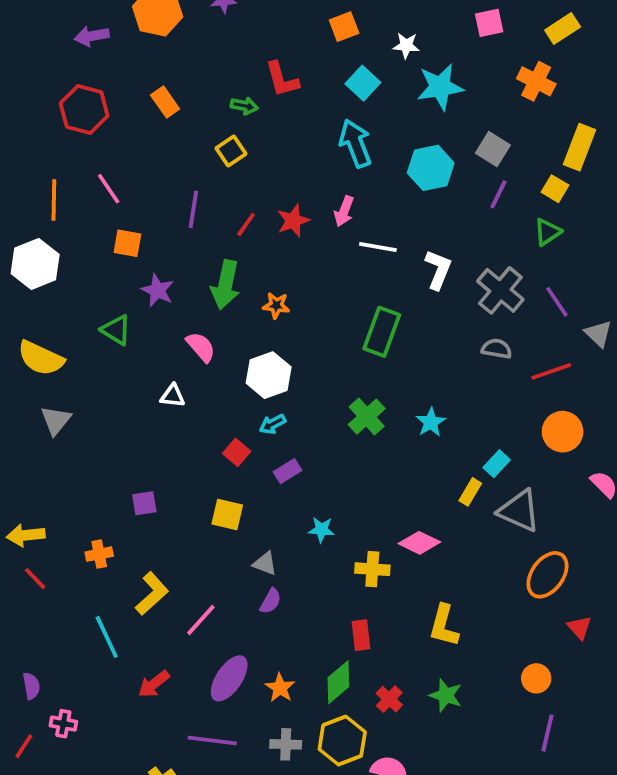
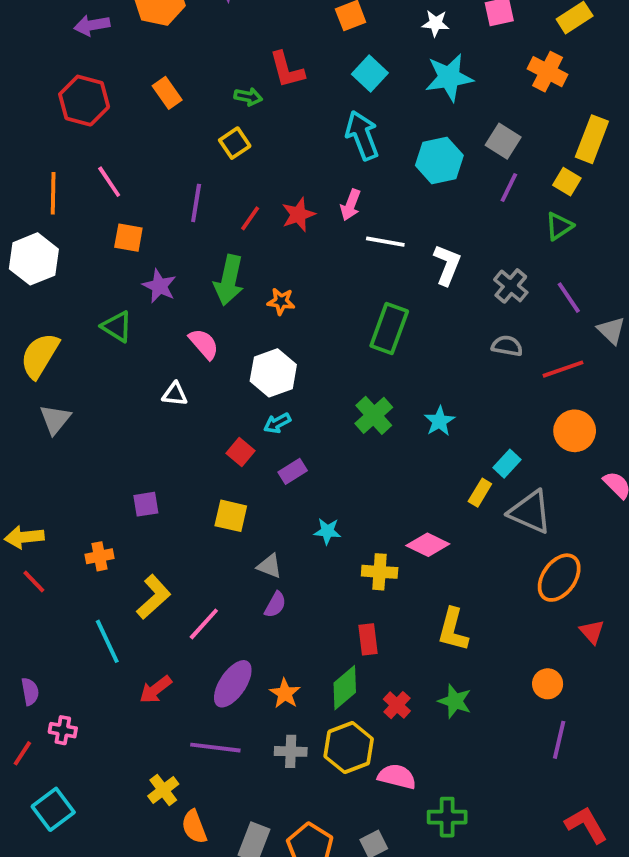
white star: (406, 45) -> (436, 23), moved
gray cross: (500, 290) -> (511, 286), size x0.7
yellow semicircle: (41, 358) -> (40, 356), turned 96

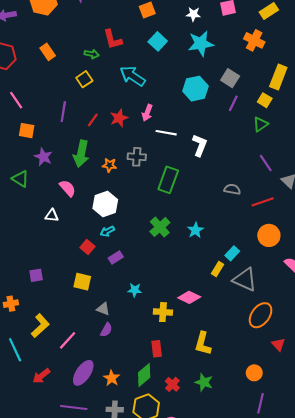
cyan arrow: (362, 135) -> (133, 76), moved, turned -35
gray cross: (511, 286) -> (137, 157), moved, turned -36

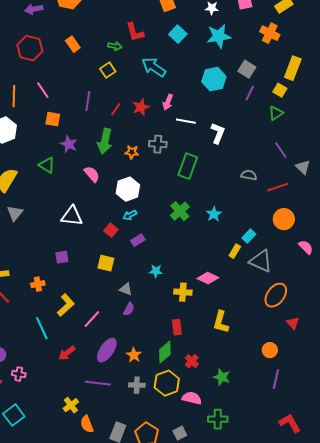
white triangle: (52, 216) -> (72, 216), moved, size x1.6
green star: (204, 382) -> (222, 377), moved

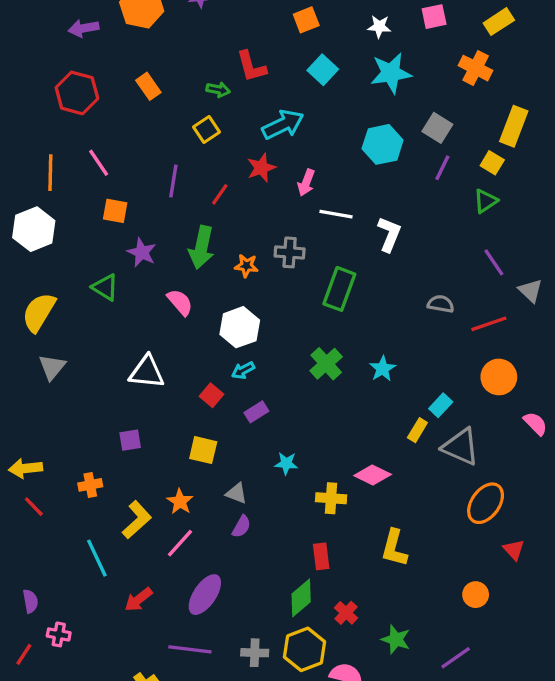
cyan arrow: (154, 67) -> (283, 125), turned 120
red star: (141, 107) -> (261, 168), moved
orange star: (134, 355) -> (180, 502), moved
purple line: (276, 379) -> (456, 658), moved, turned 42

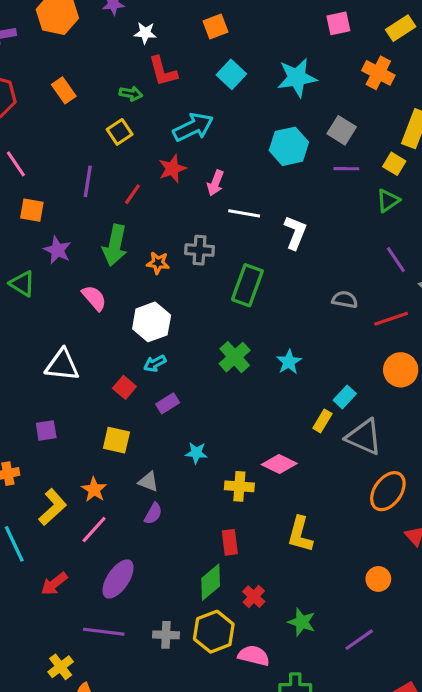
white star: (379, 27) -> (145, 33), moved
purple line: (442, 168) -> (346, 169), turned 65

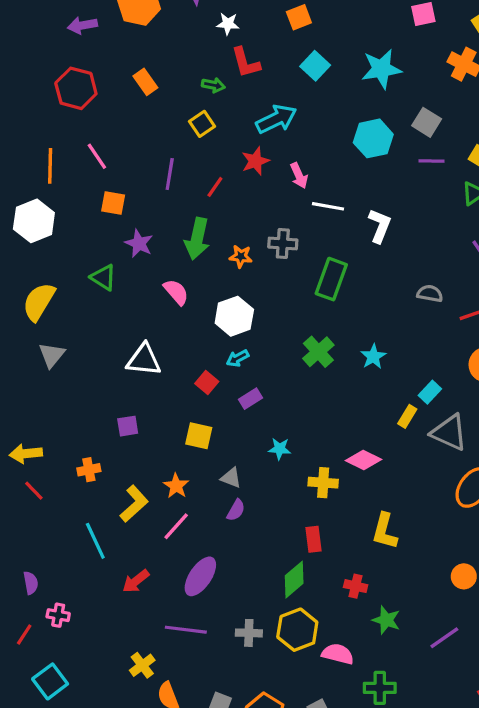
pink arrow: (215, 183) -> (299, 176), turned -45
red cross: (254, 597) -> (356, 586), moved, turned -30

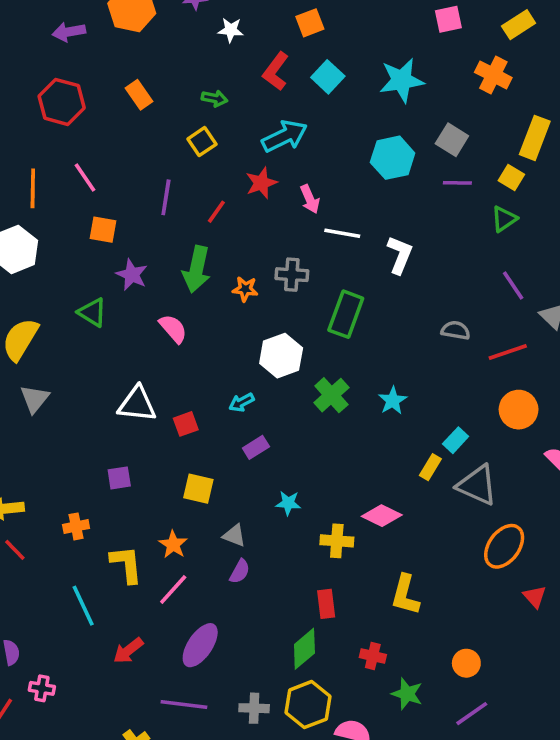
red L-shape: (246, 62) -> (276, 71), moved, turned 52
white hexagon: (234, 316) -> (281, 356), moved
red square: (207, 382) -> (186, 424), moved, turned 30
yellow L-shape: (134, 504) -> (126, 564), turned -54
orange circle: (464, 576) -> (466, 663), moved

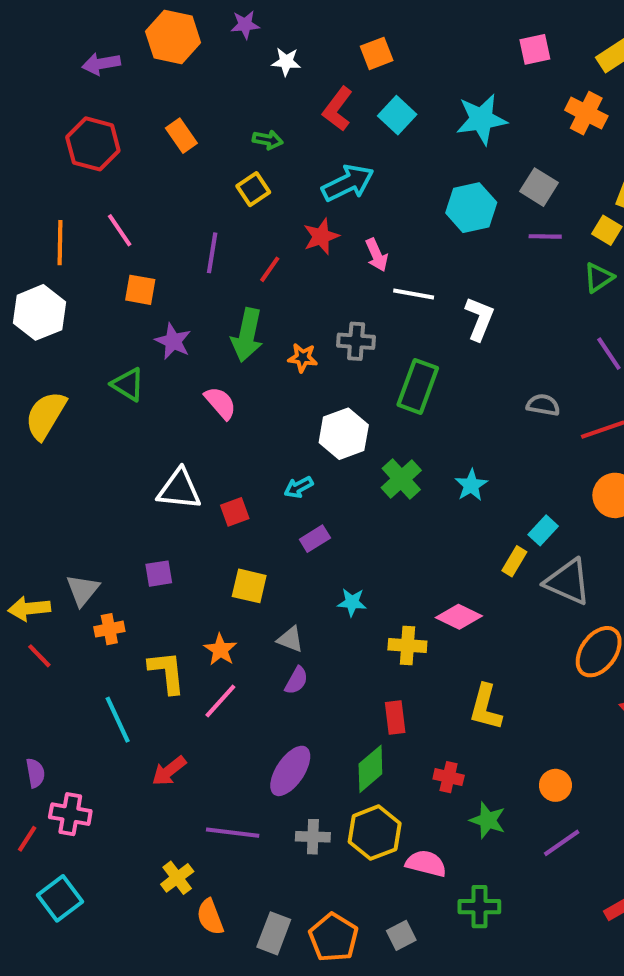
gray triangle: (35, 399) -> (83, 590), moved
purple ellipse: (200, 645) -> (290, 771), moved
pink cross: (42, 688) -> (70, 814), size x1.4

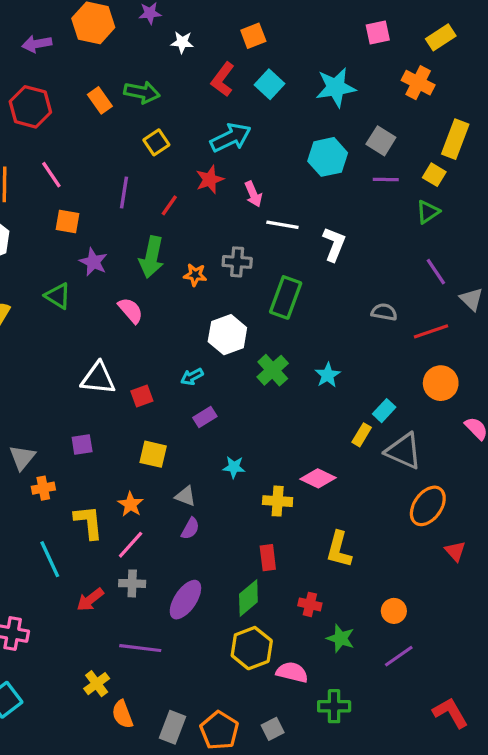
green arrow: (268, 140) -> (142, 92), moved, size x1.5
gray cross: (313, 837) -> (132, 583), moved

